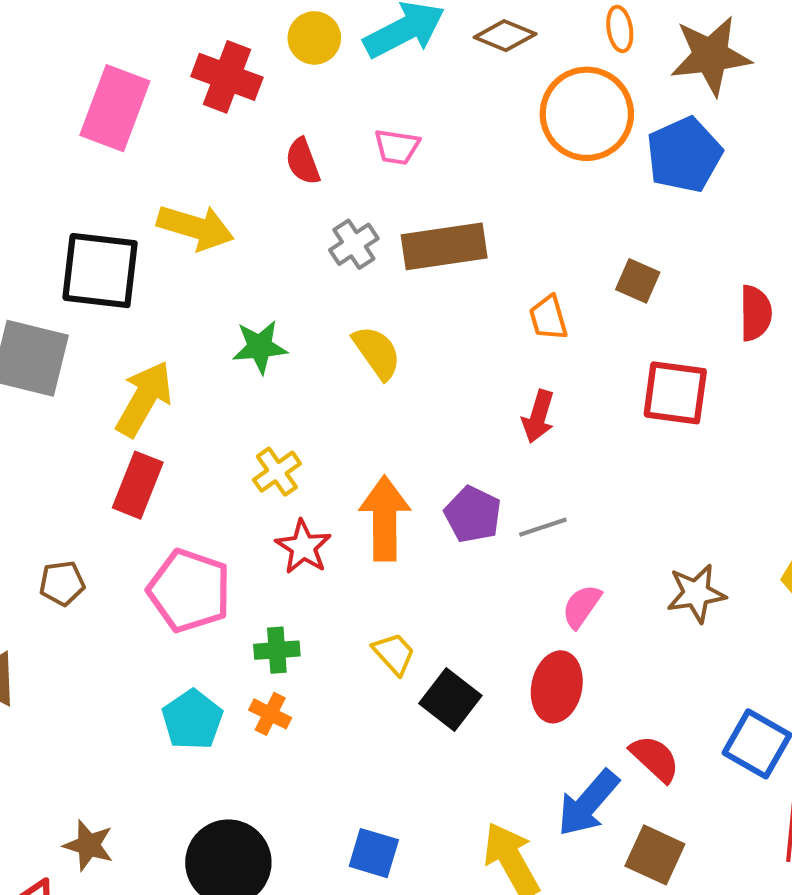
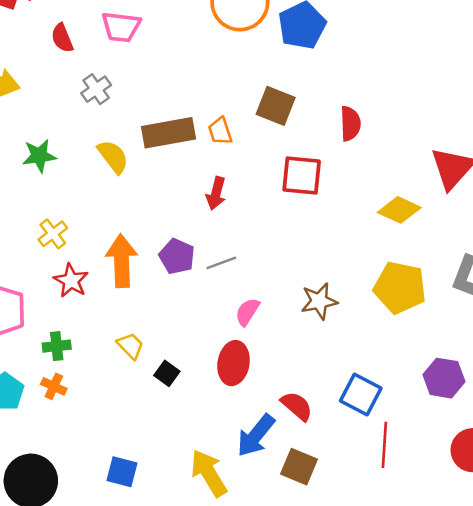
pink trapezoid: (397, 147) -> (121, 27), size x1.4
brown rectangle: (444, 246) -> (169, 133), moved
brown square: (638, 281) -> (276, 106), size x1.4
black square: (450, 700) -> (167, 373), size x0.7

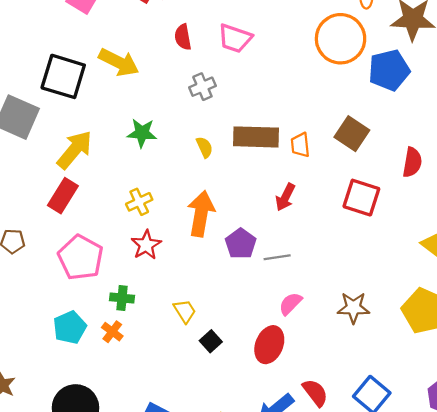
yellow semicircle: (113, 157) -> (204, 147), size x0.7
orange arrow: (122, 261) -> (201, 214), moved

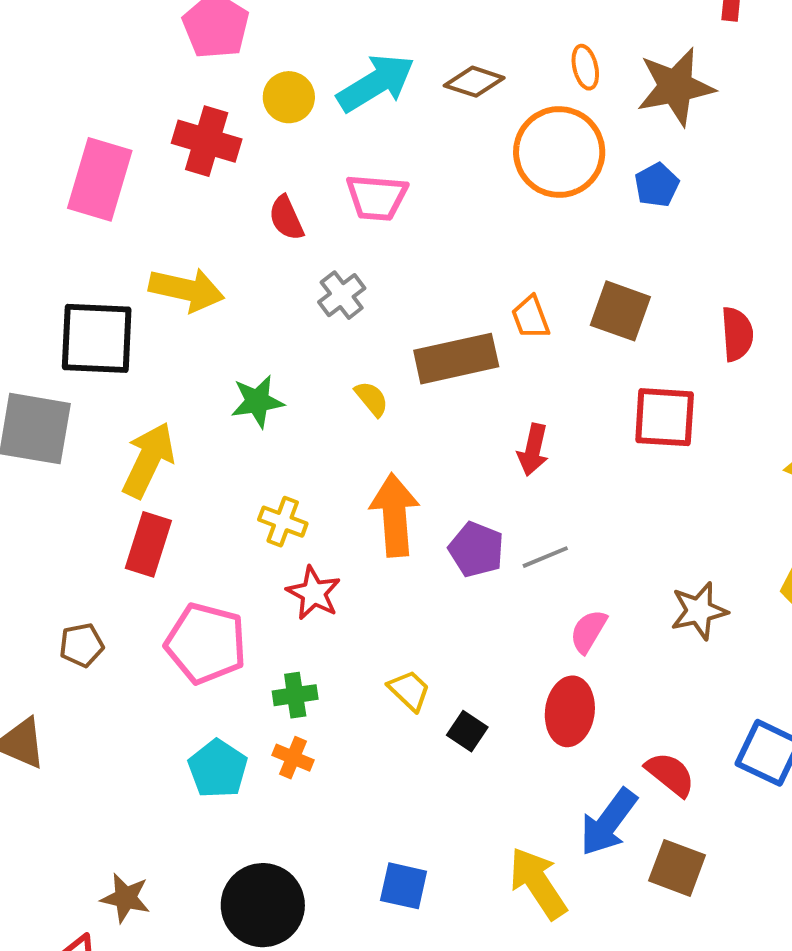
blue pentagon: (389, 70) -> (657, 185), size x0.6
orange trapezoid: (300, 145) -> (531, 317), moved
yellow cross: (139, 202) -> (283, 522), turned -30

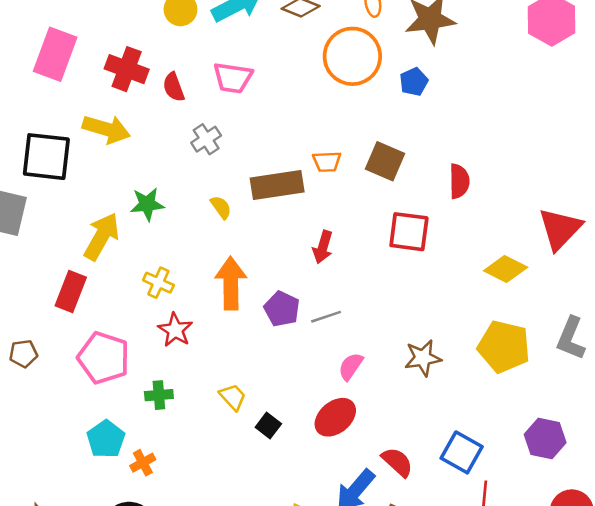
red cross: (207, 141) -> (127, 69), moved
orange trapezoid: (531, 317) -> (327, 162), turned -76
yellow arrow: (148, 460) -> (102, 236), moved
red ellipse: (570, 711) -> (335, 417), turned 39
orange cross: (293, 758) -> (143, 463), moved, turned 35

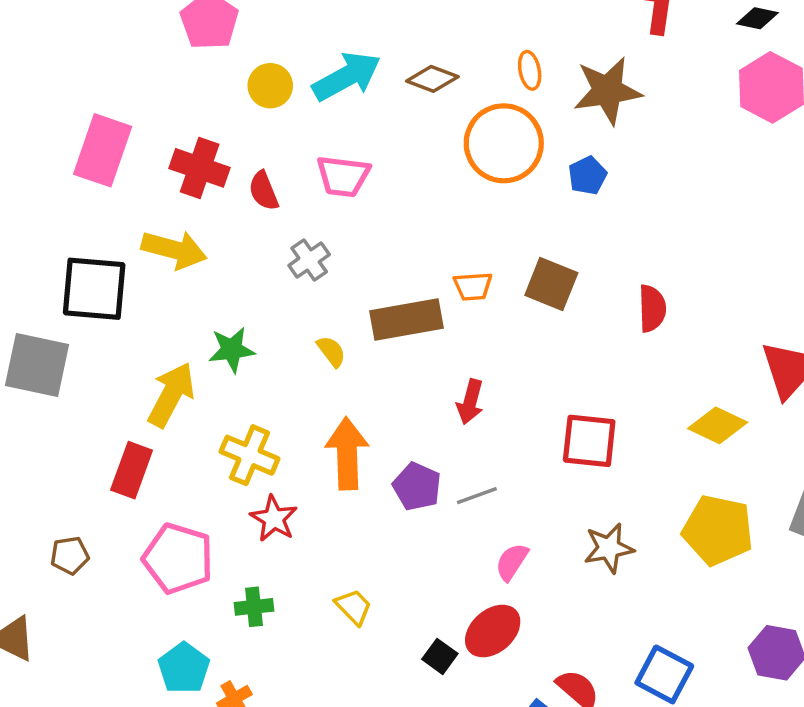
red square: (409, 232) -> (589, 441), moved
yellow cross: (158, 283) -> (249, 455), size x1.4
black square: (268, 426) -> (440, 656), moved

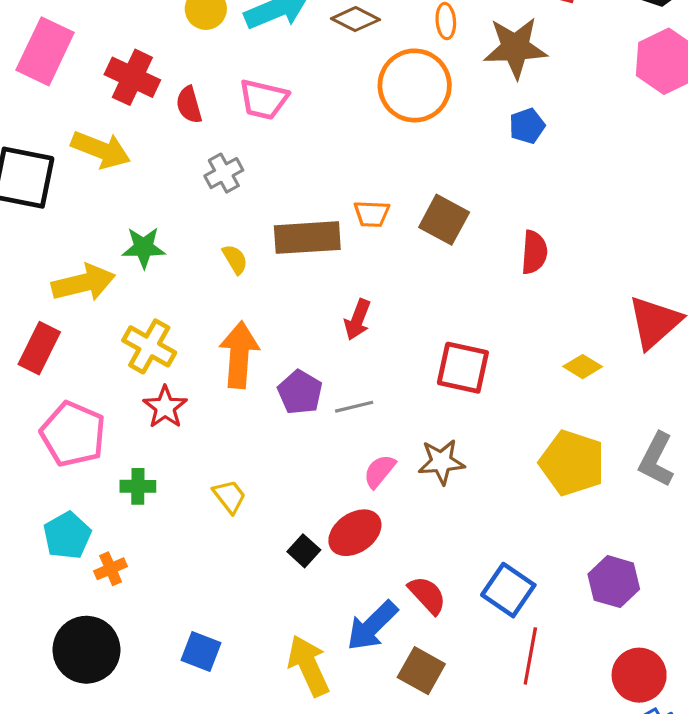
blue pentagon: (588, 176) -> (527, 126), moved
yellow arrow: (171, 395) -> (83, 283), turned 42
yellow diamond: (718, 425) -> (583, 367), size x0.7
brown star: (609, 548) -> (441, 462), moved

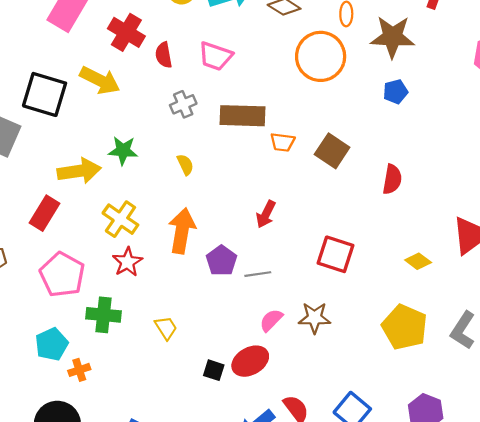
brown rectangle: (307, 238) -> (243, 116), moved
green cross: (138, 486) -> (104, 315), size x1.4
black square: (304, 551) -> (214, 370), turned -30

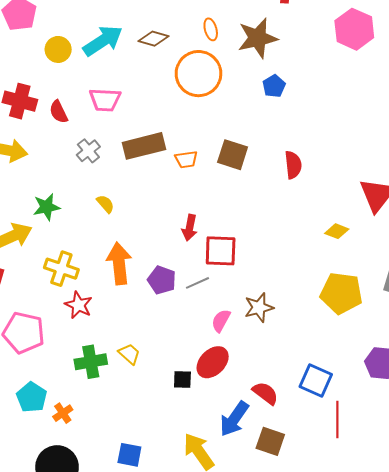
red square: (335, 254) -> (221, 251), moved
green cross: (104, 315) -> (91, 362), moved

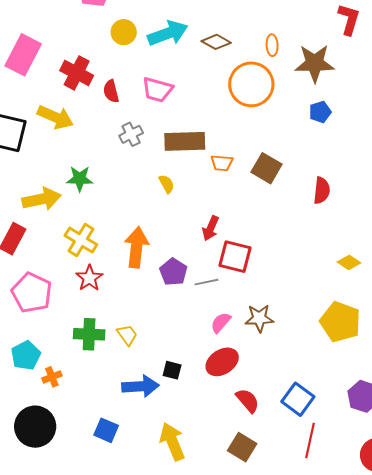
yellow semicircle: (105, 204) -> (167, 184), moved
red ellipse: (213, 362) -> (222, 362), moved
blue arrow: (234, 419) -> (140, 386), moved, turned -141

